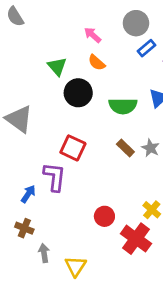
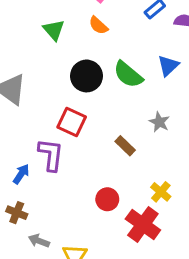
black circle: (78, 93) -> (86, 76), moved
green semicircle: (123, 106) -> (128, 74), turned 40
brown rectangle: (125, 148) -> (125, 146), moved
gray arrow: (44, 253) -> (39, 241), turned -60

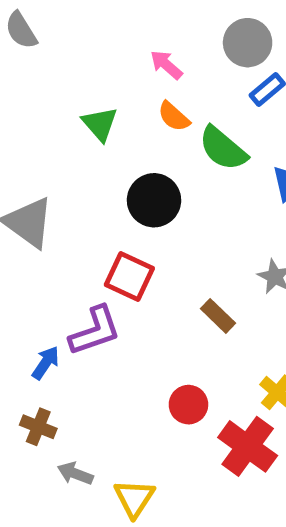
green semicircle: (128, 74) -> (223, 149), moved
purple L-shape: (51, 155) -> (95, 331), turned 64

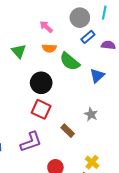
orange semicircle: (174, 117) -> (49, 48), turned -40
red square: (129, 277) -> (41, 109), moved
purple L-shape: (95, 331) -> (31, 142), moved

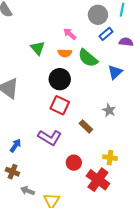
pink arrow: (46, 27) -> (70, 34), moved
orange semicircle: (49, 48) -> (65, 53), moved
purple L-shape: (31, 142) -> (50, 137), turned 50
yellow cross: (92, 162) -> (110, 158), turned -32

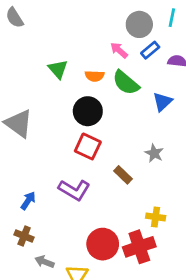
pink arrow: (70, 34) -> (119, 50), moved
red circle: (74, 163) -> (103, 244), moved, size x1.5
red cross: (98, 180) -> (139, 247), turned 35

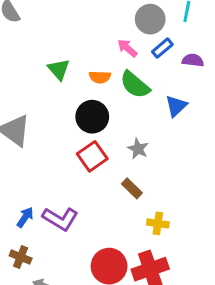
red square: (88, 146) -> (92, 156), turned 30
gray star: (154, 153) -> (138, 149), moved
purple L-shape: (74, 190) -> (60, 219), moved
yellow cross: (156, 217) -> (158, 223), moved

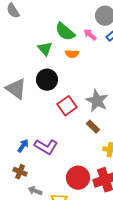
green semicircle: (135, 85) -> (65, 32), moved
black circle: (92, 117) -> (47, 80), moved
gray star: (138, 149) -> (97, 101), size x1.6

